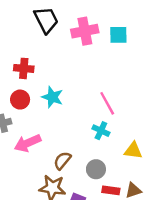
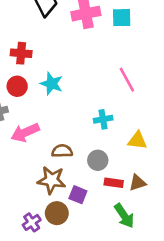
pink line: (107, 103) -> (127, 80), moved
cyan cross: (101, 131) -> (103, 119), turned -35
brown semicircle: (62, 161) -> (62, 151), turned 48

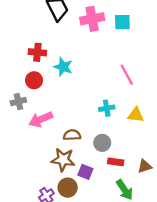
cyan star: (52, 84) -> (63, 67), moved
yellow triangle: (137, 140) -> (136, 115), moved
brown triangle: (137, 183) -> (145, 166), moved

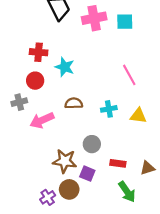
brown semicircle: (72, 135) -> (74, 103), moved
gray circle: (102, 143) -> (92, 144), moved

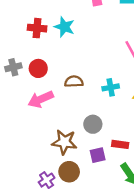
cyan star: (65, 67) -> (64, 27), moved
red circle: (35, 81) -> (38, 68), moved
gray cross: (19, 102) -> (13, 67), moved
purple square: (87, 174) -> (98, 155), moved, turned -35

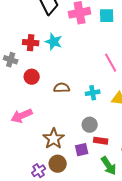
gray cross: (13, 67) -> (11, 60), moved, turned 32
pink arrow: (41, 99) -> (22, 116), moved
gray circle: (93, 124) -> (90, 125), moved
brown star: (64, 142) -> (54, 139), turned 30

